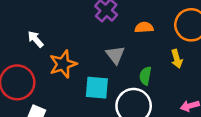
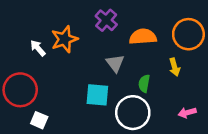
orange semicircle: (144, 27) -> (143, 37), size x1.5
orange star: (63, 64) -> (64, 39), moved

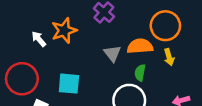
orange circle: (188, 34) -> (165, 26), moved
orange semicircle: (143, 37) -> (140, 46), moved
cyan square: (97, 95) -> (69, 84), moved

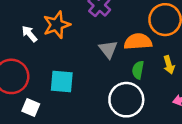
yellow arrow: (169, 57) -> (169, 65), moved

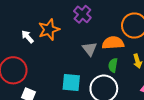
cyan square: (62, 82) -> (71, 83), moved

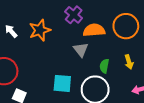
white arrow: (27, 37) -> (11, 31), moved
orange semicircle: (113, 43) -> (94, 30), moved

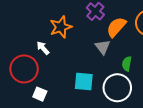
orange semicircle: (94, 30) -> (116, 27), turned -45
white arrow: (11, 31) -> (43, 48), moved

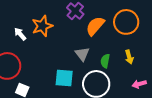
gray triangle: (103, 47) -> (82, 54), moved
white arrow: (43, 48) -> (20, 34), moved

